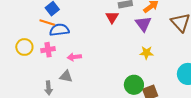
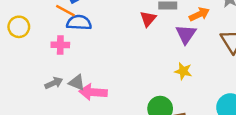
yellow circle: (24, 47) -> (19, 27), moved
pink arrow: (74, 57) -> (93, 92), moved, size x1.5
gray arrow: (49, 88) -> (54, 83), moved, turned -120

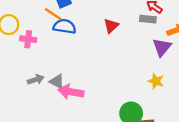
red triangle: (148, 19) -> (111, 26), moved
pink cross: (60, 45) -> (28, 39), moved

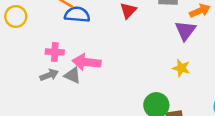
pink cross: (28, 39) -> (55, 52), moved
pink arrow: (71, 92) -> (87, 62), moved

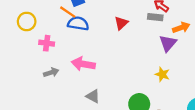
pink cross: (55, 52) -> (47, 43), moved
gray triangle: (73, 75) -> (93, 96), moved

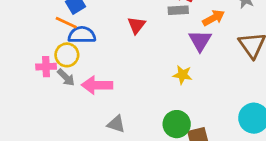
yellow circle: (27, 21) -> (67, 55), moved
gray arrow: (51, 72) -> (66, 77), moved, turned 72
yellow star: (162, 74) -> (183, 75), moved

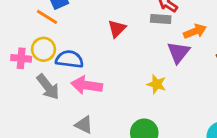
blue semicircle: (82, 35) -> (69, 59), moved
gray arrow: (66, 77) -> (48, 87), moved, size x1.4
pink arrow: (97, 85) -> (87, 85), moved

